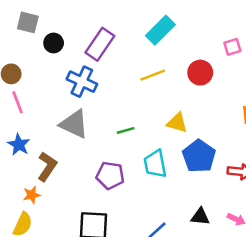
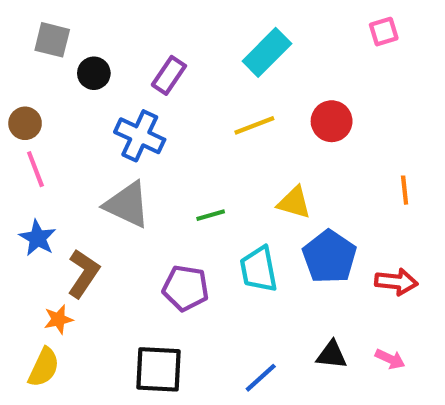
purple rectangle: (100, 44) -> (169, 75), size x0.7
pink square: (232, 47) -> (384, 32), moved

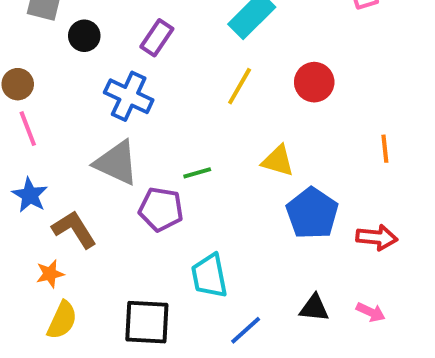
yellow line: (254, 125) -> (240, 86), turned -39
cyan trapezoid: (259, 269) -> (209, 276), moved
brown L-shape: (83, 273) -> (74, 229), turned -66
purple pentagon: (186, 288) -> (161, 209), moved
yellow semicircle: (44, 367) -> (62, 320), moved

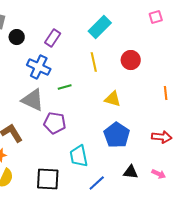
yellow line: (240, 86) -> (94, 62), turned -42
green line: (197, 173) -> (65, 87), moved
blue pentagon: (312, 213) -> (117, 135), moved

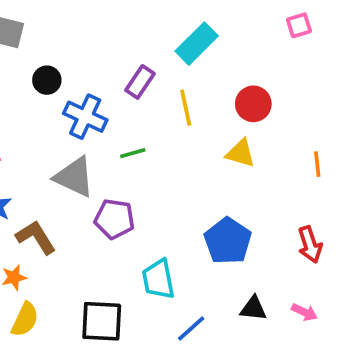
black circle: (17, 37) -> (47, 80), moved
purple rectangle: (53, 38) -> (140, 82), moved
yellow triangle: (113, 99) -> (241, 153), moved
red arrow: (162, 137) -> (310, 245), turned 66

